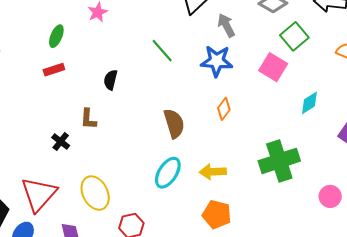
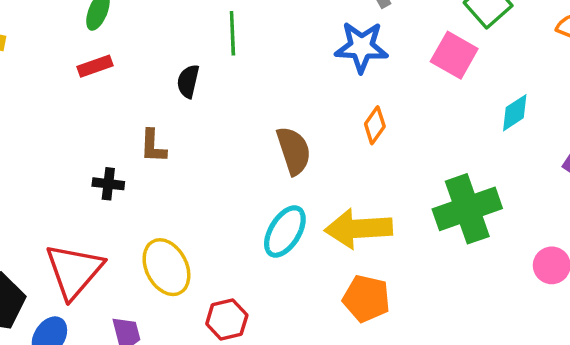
green line: (162, 51) -> (232, 33), moved, turned 40
black cross: (61, 142) -> (108, 184), turned -30
yellow arrow: (213, 172) -> (358, 229), size x1.5

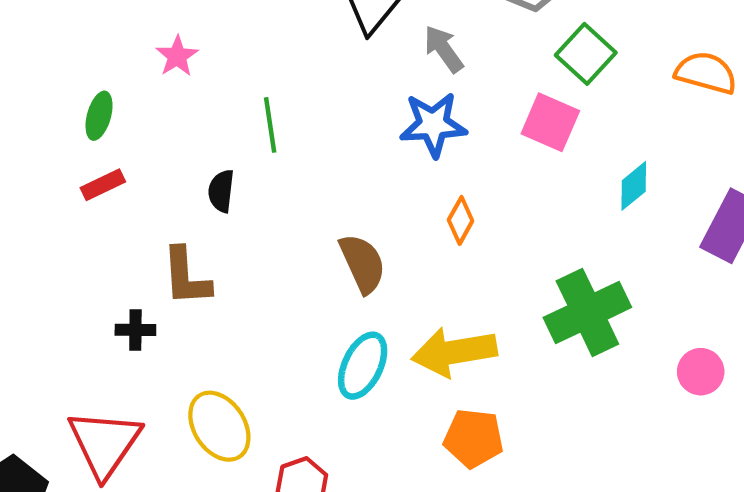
brown L-shape: (153, 146) -> (186, 277), size x1.4

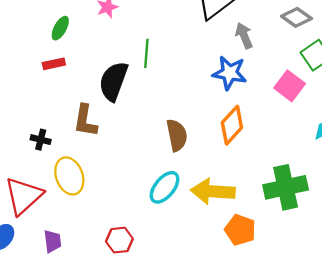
black semicircle: (221, 191) -> (113, 81), size x1.8
orange diamond: (461, 220) -> (232, 125), size x1.6
black cross: (135, 330) -> (41, 140), moved
yellow ellipse: (219, 426) -> (69, 176), moved
orange pentagon: (474, 438) -> (240, 230), moved

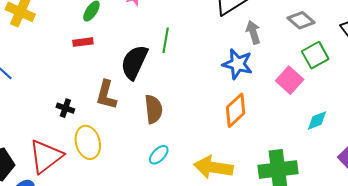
brown semicircle: (177, 135) -> (154, 109), moved
cyan ellipse: (165, 187) -> (159, 155), moved, size x0.7

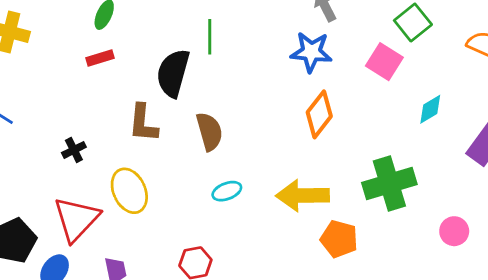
black cross: (65, 108) -> (74, 150), moved, turned -36
cyan ellipse: (159, 155) -> (227, 191), turned 35

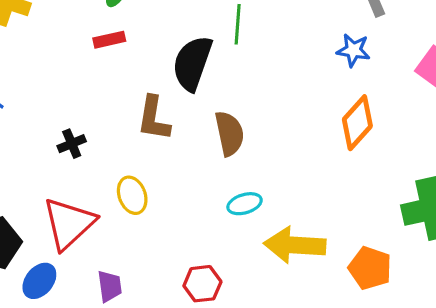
blue star: (311, 52) -> (353, 50), size x0.7
yellow ellipse: (129, 191) -> (132, 195), size x0.7
yellow arrow: (303, 195) -> (295, 245), moved

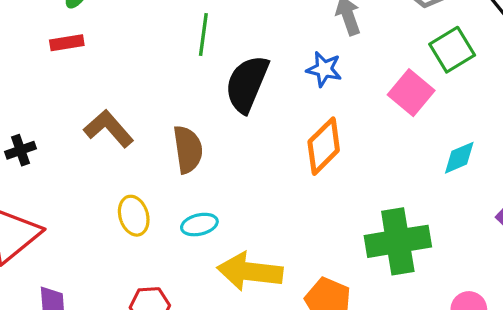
black semicircle: (192, 63) -> (247, 84), moved
brown L-shape: (154, 118) -> (109, 129), turned 126
yellow ellipse: (132, 195) -> (134, 216), moved

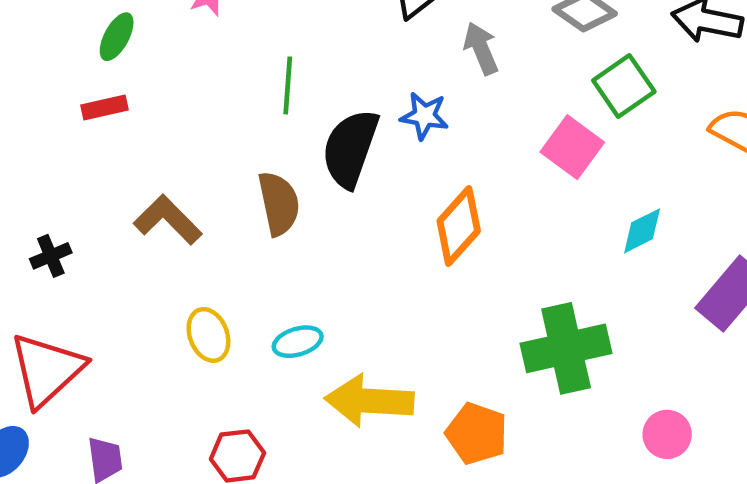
blue star: (324, 69) -> (424, 116), moved
brown semicircle: (188, 149) -> (279, 204), moved

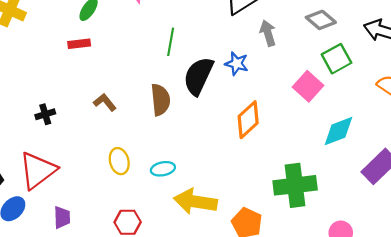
brown L-shape: (168, 220) -> (105, 102), size x0.7
cyan diamond: (642, 231) -> (338, 131), size x1.4

